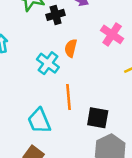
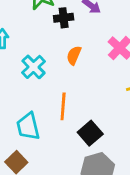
cyan cross: (48, 63) -> (33, 67), moved
black square: (98, 118) -> (90, 133), turned 30

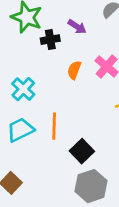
orange semicircle: (74, 55) -> (74, 70), moved
cyan trapezoid: (28, 126) -> (20, 130), moved, turned 80

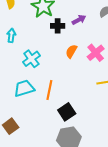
purple arrow: (77, 27) -> (79, 20), turned -72

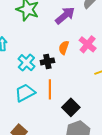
purple arrow: (79, 20) -> (65, 15), size x1.5
black cross: (58, 26) -> (47, 61), moved

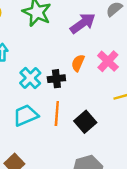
black square: (71, 107) -> (85, 122), moved

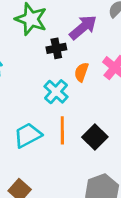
cyan cross: (30, 78) -> (56, 92), moved
black cross: (56, 79) -> (56, 48), moved

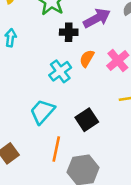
orange line: (62, 130) -> (56, 149), moved
cyan trapezoid: (28, 135) -> (42, 112), moved, turned -32

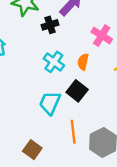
orange semicircle: (87, 58) -> (83, 62), moved
black square: (87, 120) -> (77, 91), moved

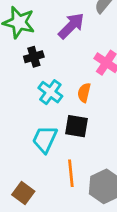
black cross: (50, 25) -> (34, 57), moved
black square: (77, 91) -> (76, 126), turned -30

